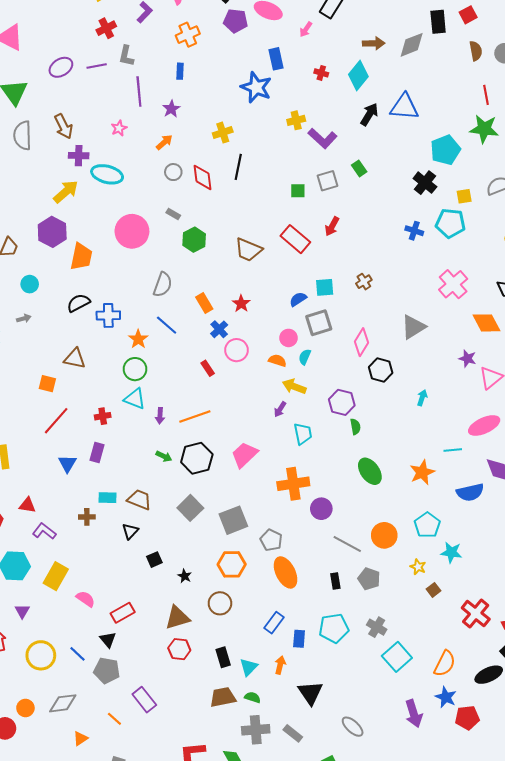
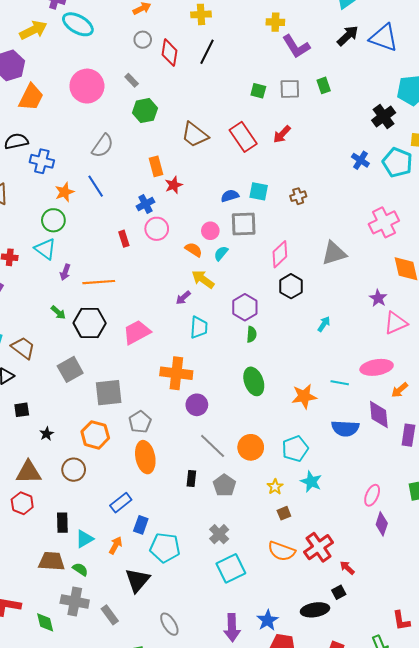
orange rectangle: (204, 303) -> (156, 166), moved
cyan pentagon: (334, 628) -> (165, 548), moved
orange semicircle: (445, 664) -> (282, 551), moved, turned 68

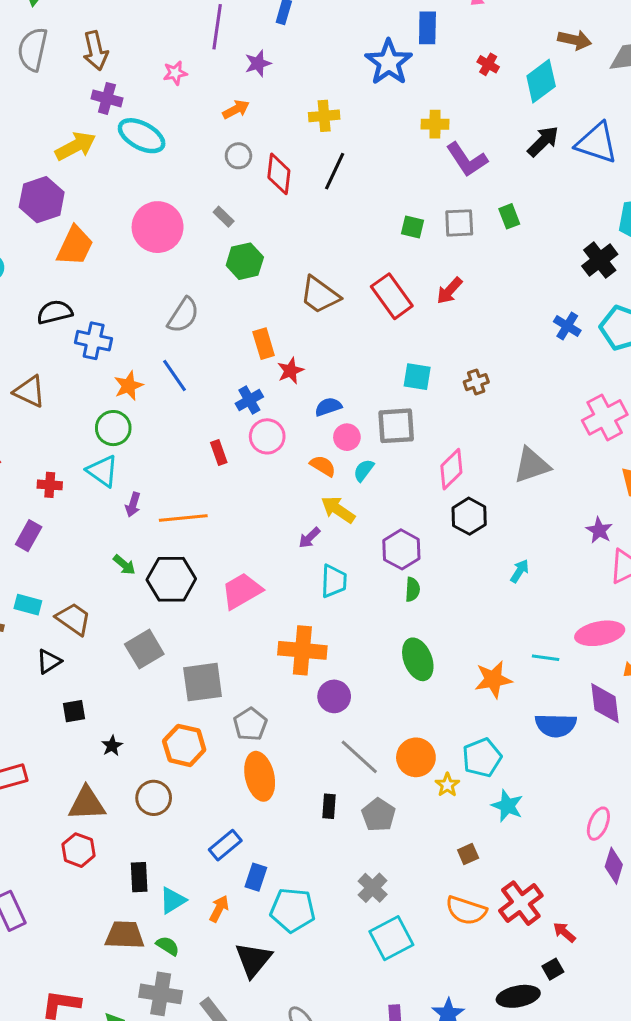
blue semicircle: (230, 196) -> (328, 407), moved
yellow star: (275, 487) -> (447, 785), moved

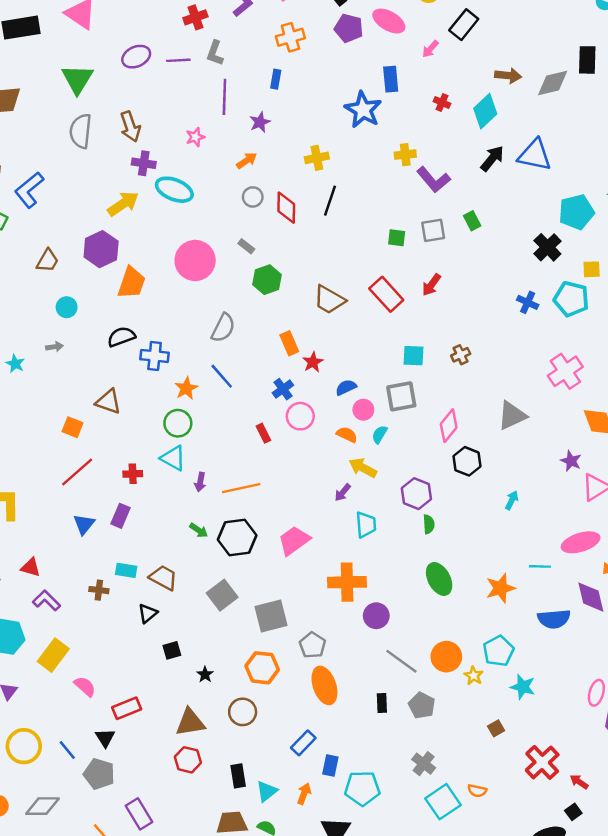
orange semicircle: (466, 910) -> (477, 791), moved, size x0.6

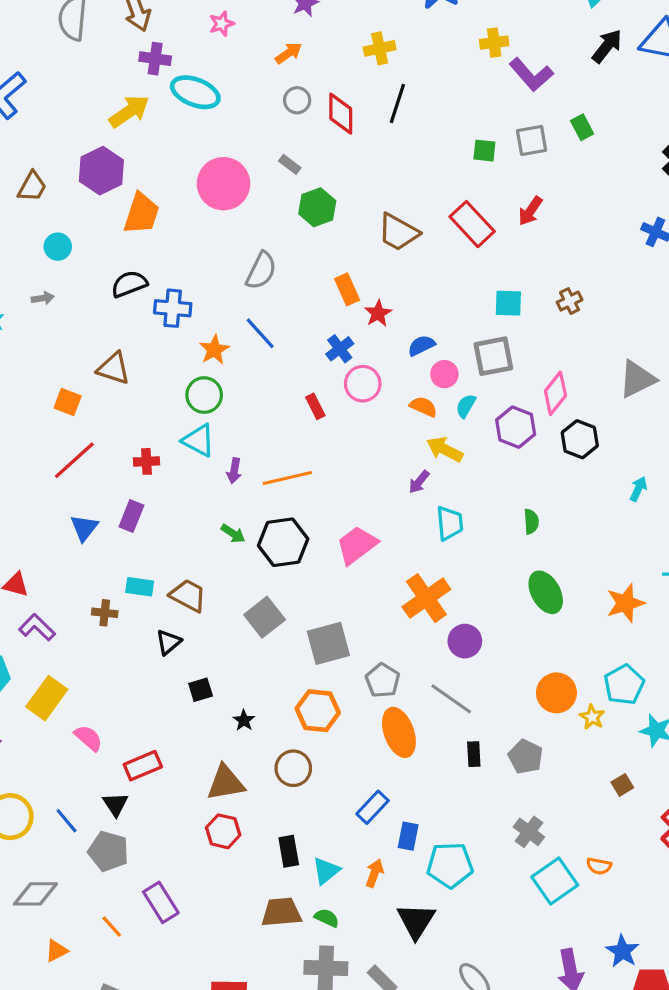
purple hexagon: (416, 494) -> (516, 427), moved
orange cross: (347, 582) -> (426, 598), turned -33
gray line: (401, 661) -> (451, 699), moved

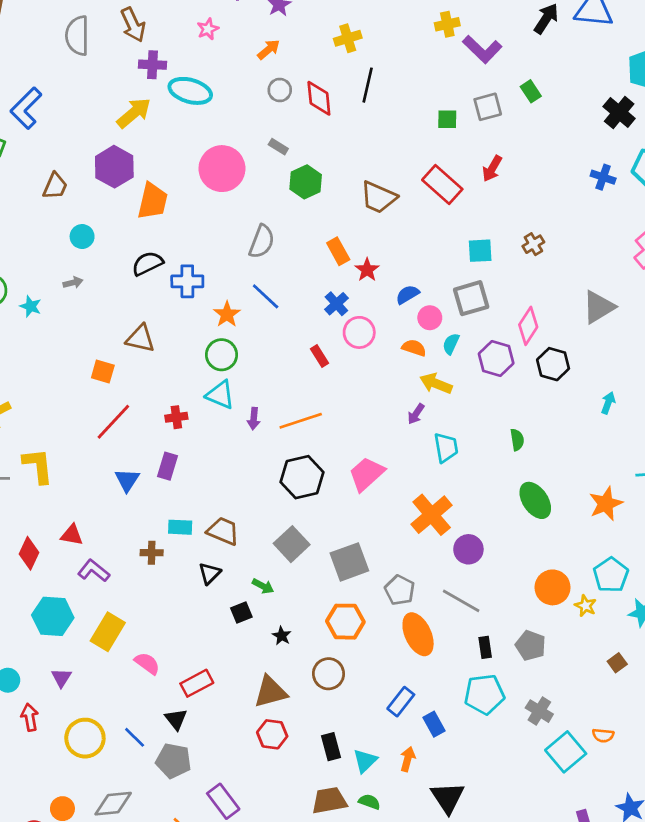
green arrow: (233, 534) -> (263, 586), moved
blue rectangle: (408, 836) -> (434, 724), turned -35
cyan pentagon: (450, 865) -> (484, 694), moved

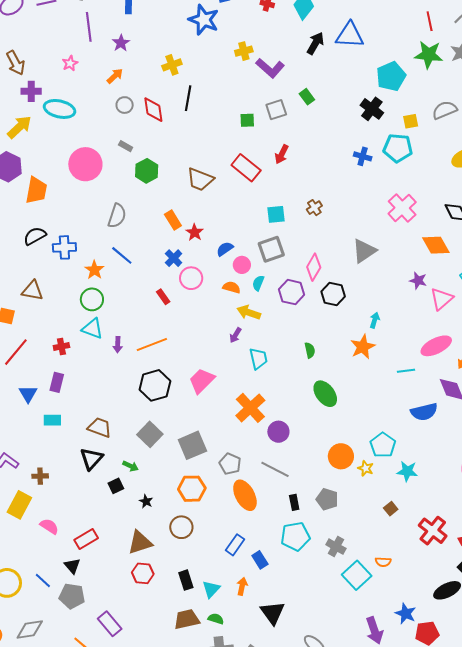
orange star: (606, 504) -> (363, 347), moved
cyan rectangle: (180, 527) -> (52, 420), moved
brown cross: (152, 553) -> (40, 476), moved
black triangle: (210, 573) -> (91, 459), size x1.4

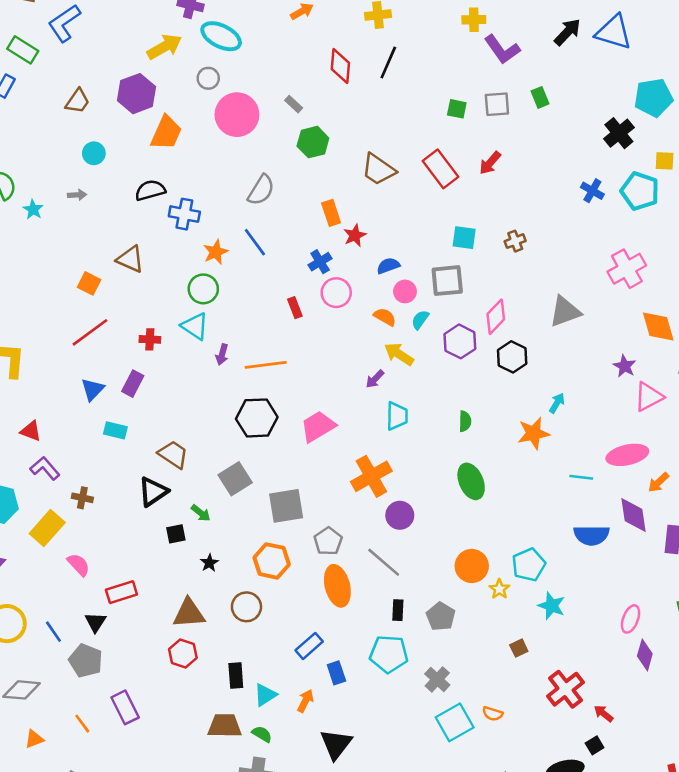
gray circle: (125, 105) -> (208, 78), moved

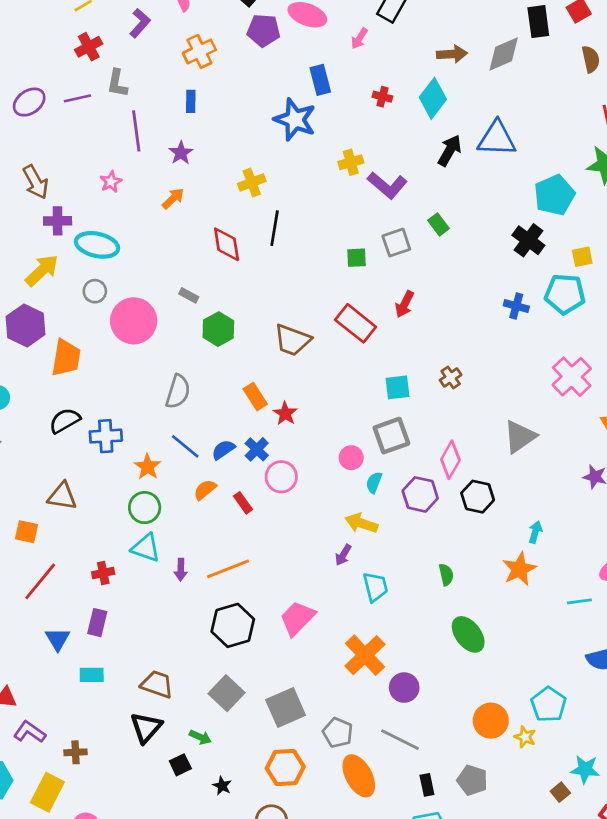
blue semicircle: (388, 266) -> (223, 450), moved
orange semicircle: (385, 317) -> (205, 490), moved, turned -55
cyan star: (552, 606) -> (585, 769), moved

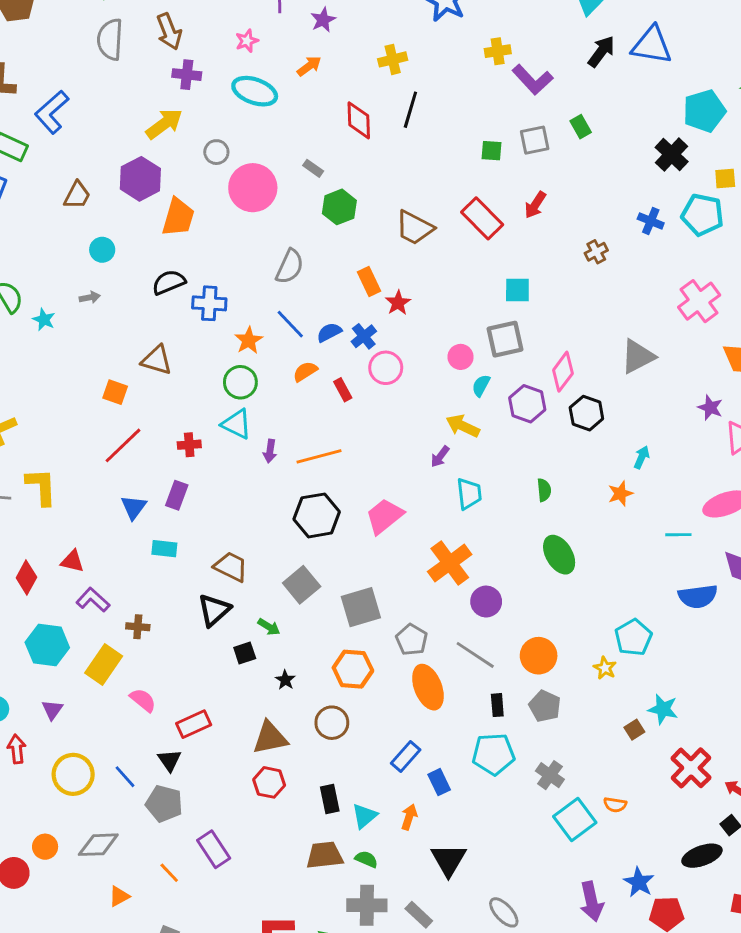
cyan ellipse: (97, 245) -> (255, 91), moved
brown cross: (451, 378) -> (596, 252), moved
orange star: (519, 569) -> (620, 494), size x0.7
orange circle: (491, 721) -> (539, 656), moved

